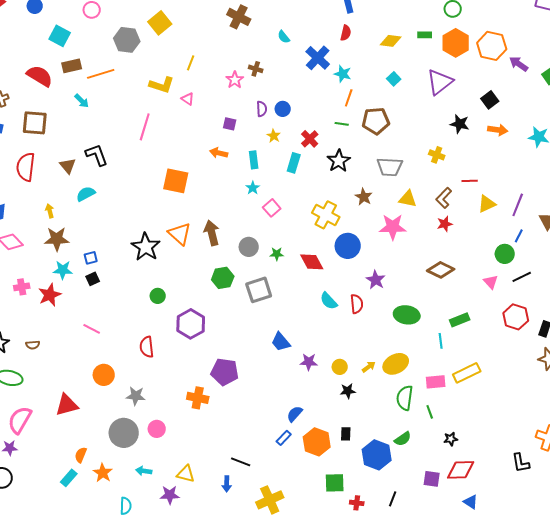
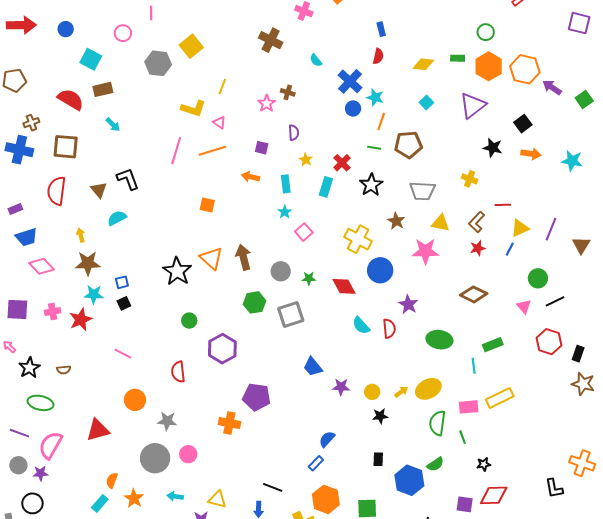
orange line: (101, 74) -> (212, 151), moved
blue circle: (283, 109) -> (353, 108), moved
orange square: (176, 181) -> (207, 205), size x0.6
blue line: (519, 236) -> (510, 249), moved
orange hexagon: (317, 442) -> (326, 499), moved

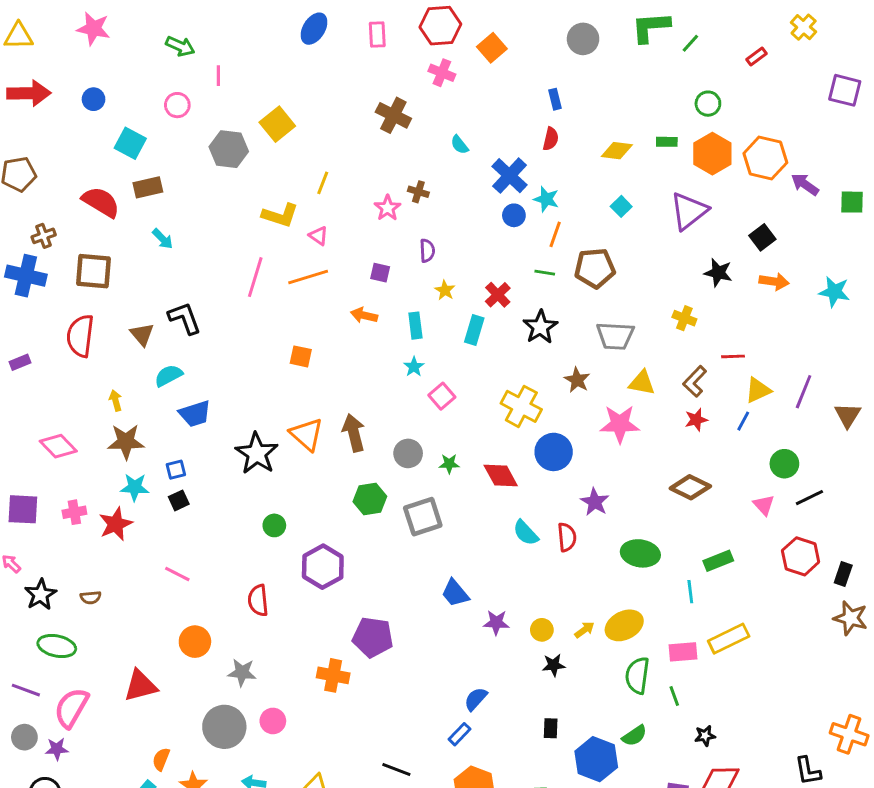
green square: (584, 99) -> (852, 202), turned 36
blue trapezoid: (26, 237) -> (195, 414), moved

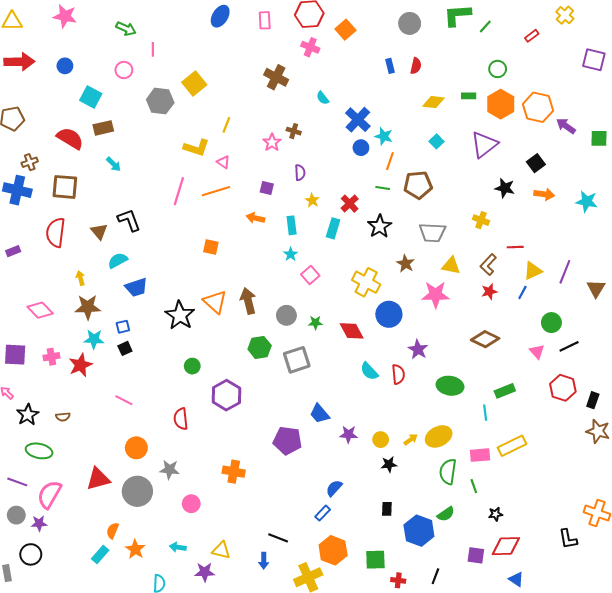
red semicircle: (551, 139) -> (416, 66), moved
purple pentagon: (373, 637) -> (287, 441), moved
gray circle: (224, 727) -> (137, 491), moved

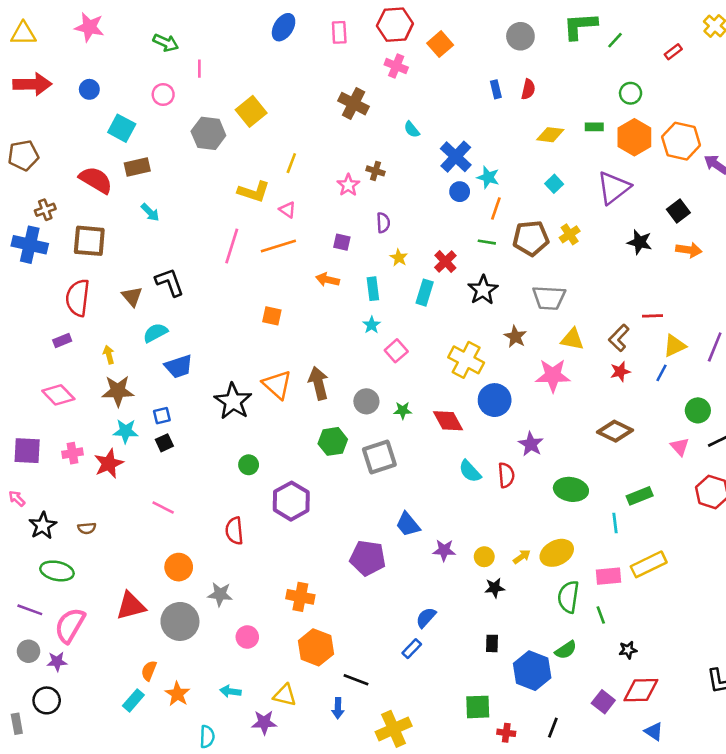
yellow cross: (481, 220) -> (570, 234), moved, turned 35
purple rectangle: (13, 251) -> (62, 341), moved
orange hexagon: (333, 550) -> (316, 647), moved
purple square: (476, 555) -> (603, 702), turned 30

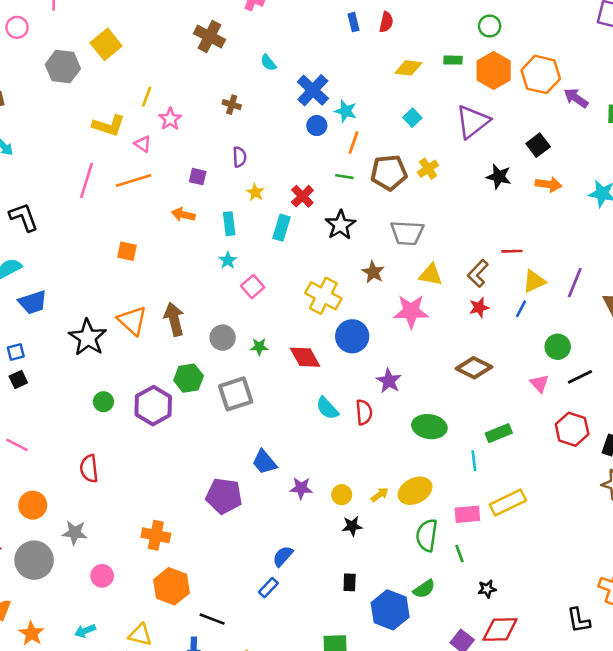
pink star: (348, 185) -> (170, 119), moved
purple hexagon: (291, 501) -> (153, 406), moved
cyan arrow: (230, 691) -> (85, 631), turned -30

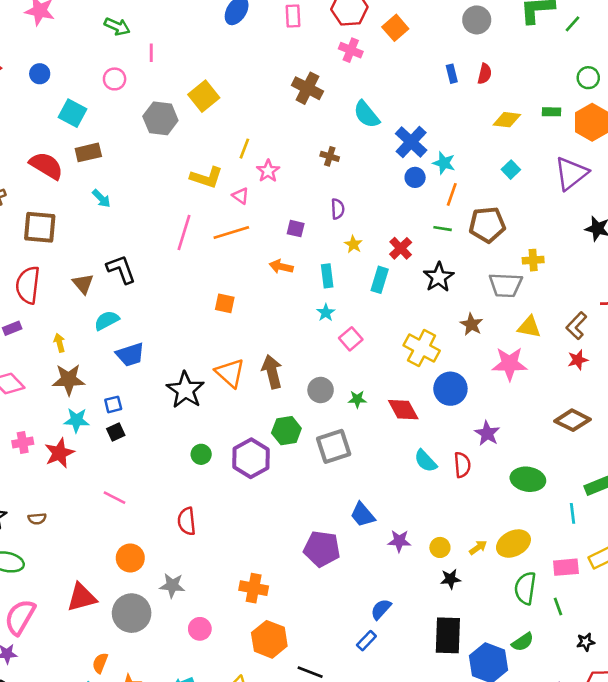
cyan semicircle: (268, 63) -> (366, 114), size x1.6
yellow cross: (428, 169) -> (533, 260), moved, turned 30
black rectangle: (350, 582) -> (448, 635), size x2.0

